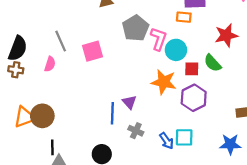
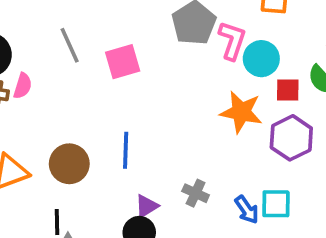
pink semicircle: (50, 64) -> (23, 86), moved
purple triangle: (129, 102) -> (147, 206), moved, turned 40
blue line: (112, 113) -> (126, 150), moved
brown circle: (42, 116) -> (69, 164), moved

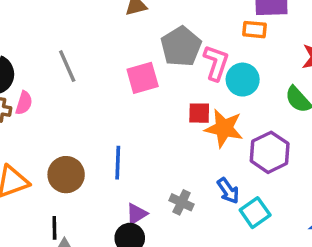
pink square: (123, 62) -> (143, 78), moved
red square: (288, 90) -> (199, 113), moved
cyan square: (276, 204) -> (255, 213), turned -36
blue arrow: (247, 210) -> (228, 191), moved

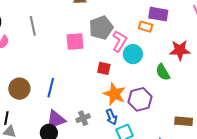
orange star: (224, 128) -> (115, 94), moved
gray cross: (182, 202) -> (83, 118), turned 32
purple triangle: (137, 214) -> (56, 120), size x1.5

